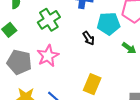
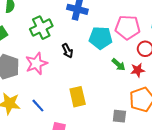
black arrow: (89, 38) -> (67, 51), moved
yellow rectangle: (92, 84) -> (78, 97), turned -42

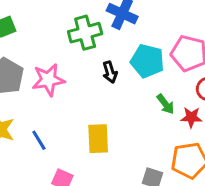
green cross: (41, 28) -> (85, 33), moved
black arrow: (67, 51) -> (110, 72), moved

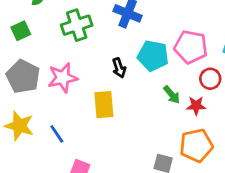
green cross: (85, 33) -> (77, 25), moved
yellow rectangle: (98, 139) -> (104, 105), moved

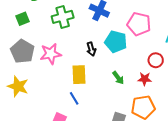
pink pentagon: (191, 47) -> (139, 24), moved
green arrow: (172, 95) -> (118, 78), moved
blue line: (57, 134) -> (74, 98), moved

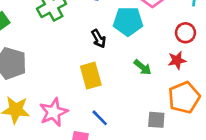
pink star: (51, 54) -> (54, 112), moved
blue line: (74, 98) -> (100, 118), moved

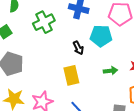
green arrow: (143, 67) -> (110, 71), turned -48

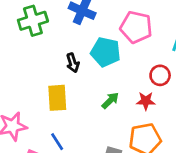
green arrow: (110, 71) -> (110, 100), turned -48

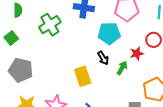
black arrow: (73, 63) -> (103, 58), moved
red star: (146, 101) -> (137, 53), moved

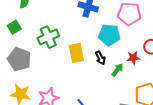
green cross: (50, 25) -> (48, 37), moved
yellow rectangle: (83, 76) -> (76, 53), moved

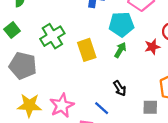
black arrow: (100, 58) -> (120, 88), moved
green arrow: (117, 70) -> (120, 50), moved

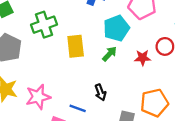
cyan pentagon: (121, 24) -> (116, 28), turned -30
blue line: (102, 108) -> (78, 108), turned -35

